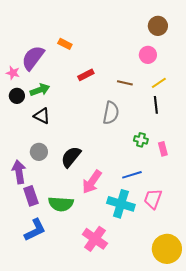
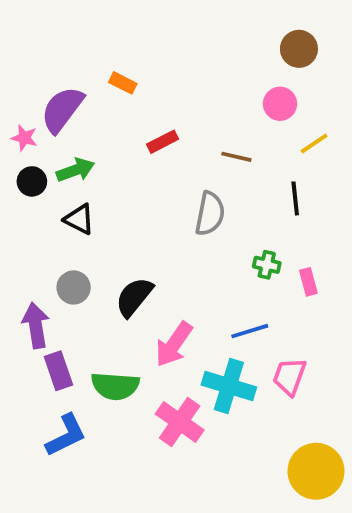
yellow line: (159, 83) -> (314, 144), moved
pink cross: (95, 239) -> (180, 422), moved

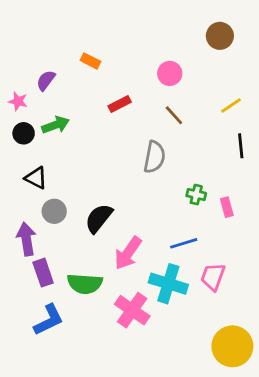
pink circle: (280, 104) -> (170, 73), moved
purple semicircle: (62, 109) -> (46, 80), size x0.6
brown line: (236, 157) -> (174, 115), turned 35
black line: (295, 198) -> (241, 146), moved
black triangle: (79, 219) -> (36, 178), moved

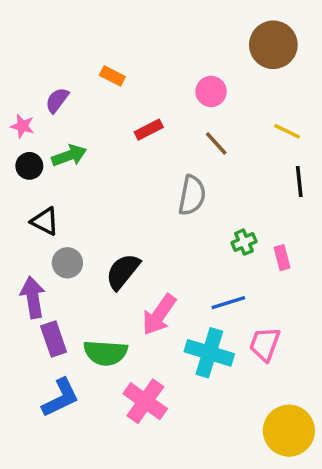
brown circle: (220, 36) -> (273, 45), size x1.4
yellow line: (231, 105) -> (287, 131), turned 60
green cross: (196, 195) -> (244, 242), turned -36
pink cross: (132, 310) -> (145, 401), moved

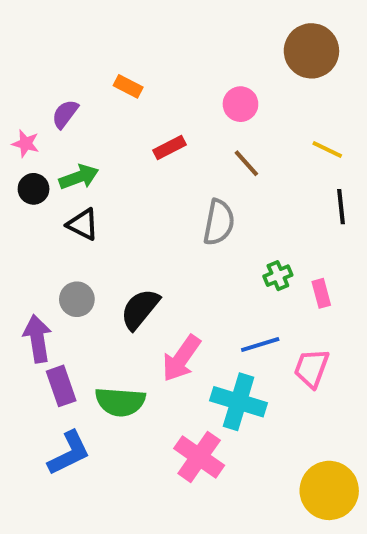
black triangle: (45, 221) -> (83, 224), moved
pink trapezoid: (265, 344) -> (311, 368), moved
pink cross: (145, 401) -> (199, 457), moved

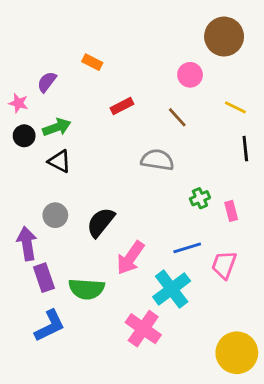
pink circle: (240, 104) -> (190, 75), moved
gray semicircle: (219, 222) -> (157, 160), turned -92
cyan cross: (239, 402) -> (172, 289), turned 36

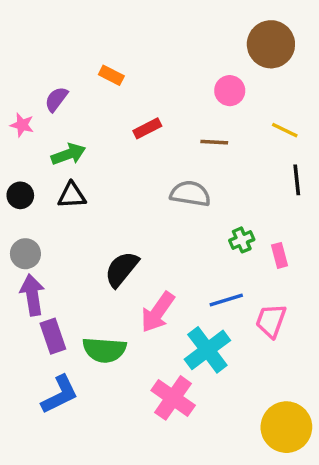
brown line: (177, 117) -> (214, 142), turned -45
black circle: (24, 136) -> (20, 195), moved
black triangle: (60, 161) -> (72, 195), turned -30
gray circle: (55, 215) -> (25, 254), moved

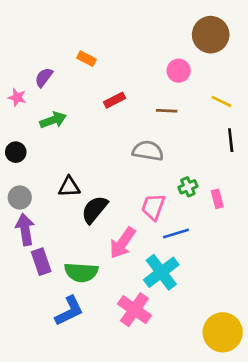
black triangle: (72, 195) -> (69, 187), moved
pink trapezoid: (271, 321) -> (153, 207), moved
blue L-shape: (60, 394) -> (69, 311), moved

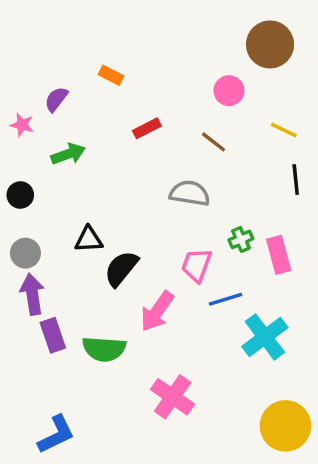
brown line: (167, 111) -> (214, 142), turned 35
pink rectangle: (217, 199) -> (279, 255), size x1.5
cyan cross: (161, 272) -> (265, 337), moved
blue L-shape: (69, 311) -> (56, 434), moved

